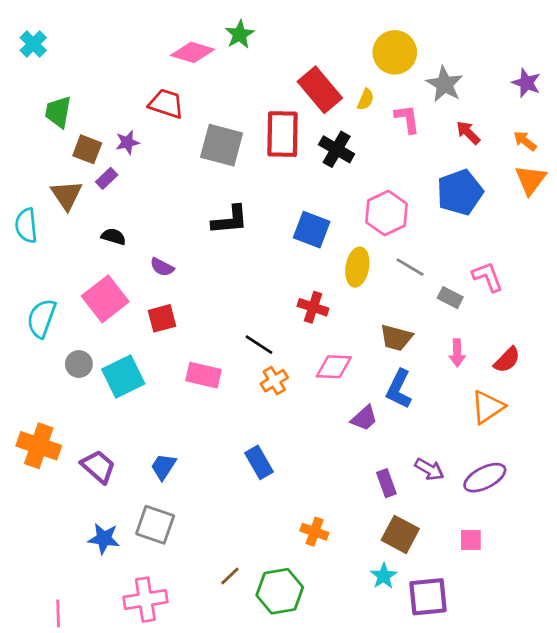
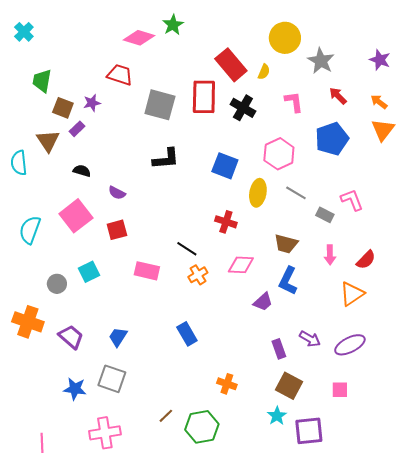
pink L-shape: (407, 119) -> (294, 102), moved
gray circle: (79, 364) -> (57, 284), moved
cyan square: (123, 376) -> (89, 272), size x0.7

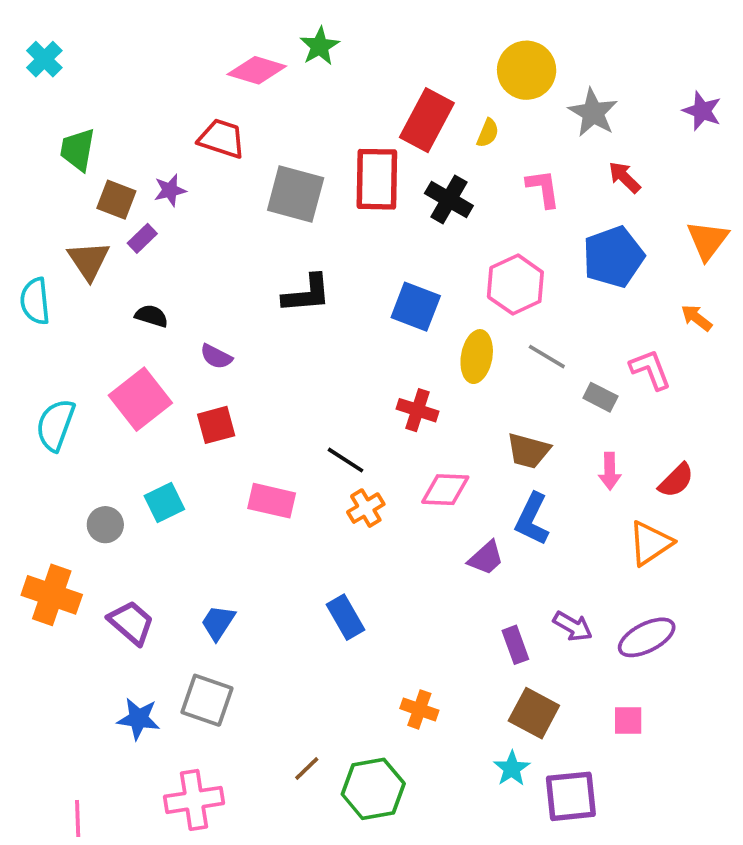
red rectangle: (231, 65) -> (427, 120), turned 68
orange arrow: (379, 102) -> (697, 318), moved

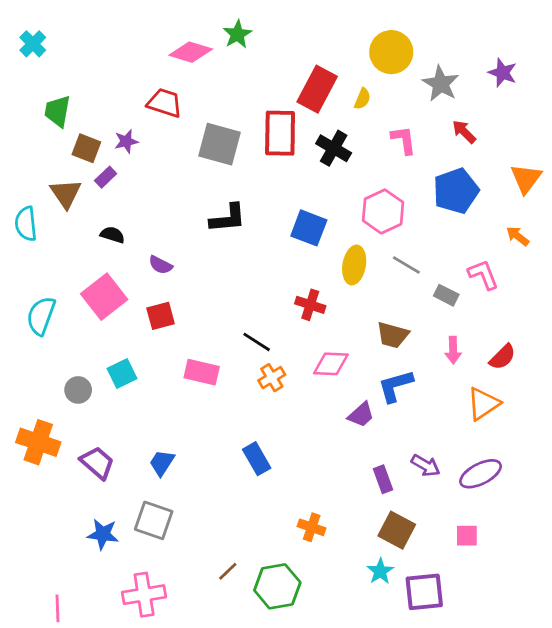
purple star: (702, 111) -> (503, 73), moved
blue L-shape: (532, 519) -> (395, 386), turned 48

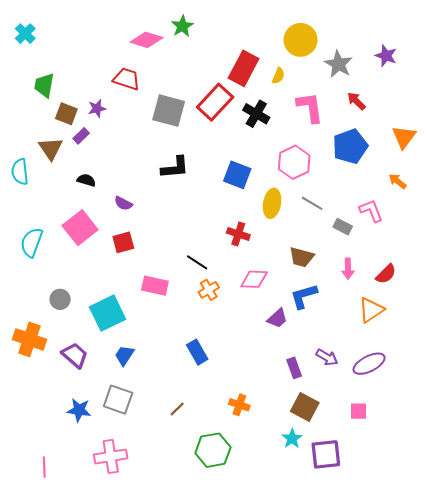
red rectangle: (280, 133) -> (215, 102), turned 42
pink L-shape: (404, 140) -> (310, 107), size x1.4
cyan square: (122, 373) -> (108, 313), moved, size x1.6
brown line: (228, 571) -> (177, 409), moved

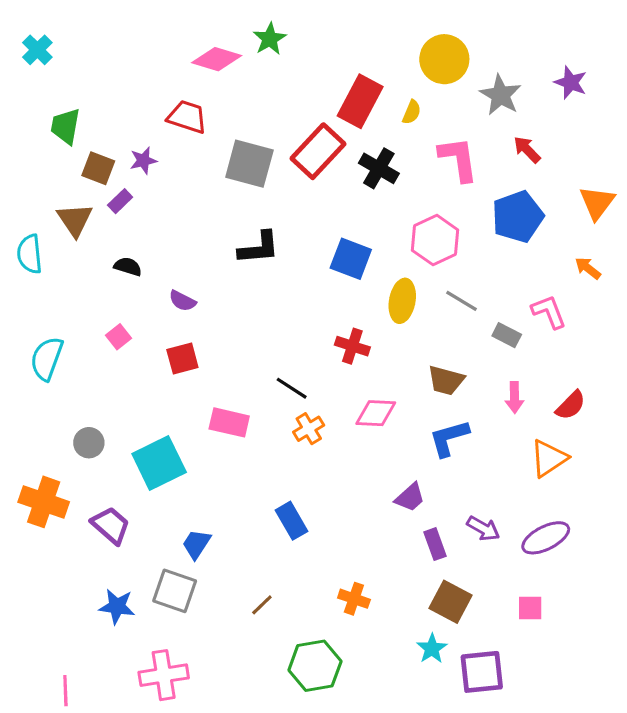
pink square: (80, 228) -> (118, 337), size x0.5
purple trapezoid: (277, 318) -> (410, 497), moved
blue trapezoid: (124, 355) -> (196, 544), moved

